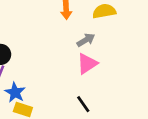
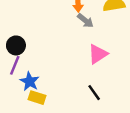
gray arrow: (86, 40) -> (85, 21), moved, turned 70

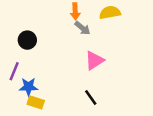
black circle: (16, 45) -> (27, 40), moved
blue star: (30, 81) -> (29, 87), turned -30

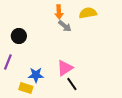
pink triangle: (94, 60) -> (65, 68), moved
blue star: (29, 87) -> (36, 75), moved

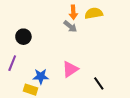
orange arrow: (59, 12) -> (73, 12), moved
black line: (72, 84) -> (99, 83), moved

